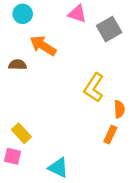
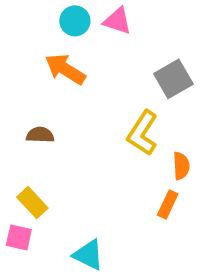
cyan circle: (23, 14) -> (75, 21), moved
gray square: (109, 29) -> (173, 79), moved
brown semicircle: (18, 65) -> (40, 135), moved

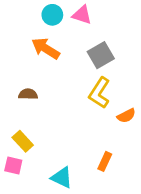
gray square: (173, 79) -> (101, 55), moved
orange semicircle: (181, 166) -> (126, 116), turned 66
orange rectangle: (168, 205) -> (105, 161), moved

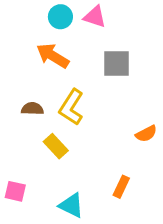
gray square: (101, 55) -> (117, 64), turned 30
yellow L-shape: (99, 93) -> (71, 107), moved
yellow rectangle: (23, 141) -> (56, 146), moved

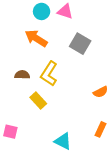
gray square: (117, 64) -> (80, 44), turned 30
orange rectangle: (121, 187) -> (101, 129), moved
cyan triangle: (71, 205) -> (63, 141), moved

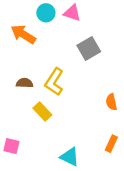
orange arrow: (36, 38) -> (23, 34), moved
gray square: (80, 44) -> (89, 49), turned 30
orange semicircle: (101, 92) -> (111, 102), turned 104

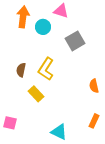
cyan circle: (46, 13) -> (43, 27), moved
orange arrow: (23, 34) -> (23, 17), moved, turned 65
brown semicircle: (25, 83) -> (21, 70), turned -80

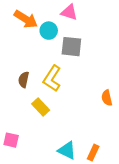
orange arrow: (23, 17) -> (26, 19), turned 115
gray square: (75, 41) -> (71, 47), moved, turned 36
orange rectangle: (94, 121) -> (93, 153), moved

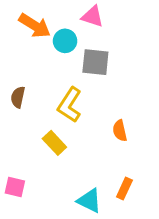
brown semicircle: (24, 80) -> (18, 97), moved
orange semicircle: (107, 98) -> (120, 131), moved
orange rectangle: (93, 153) -> (124, 188), moved

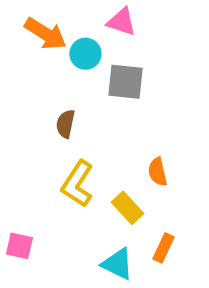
brown semicircle: (18, 97) -> (65, 124), moved
yellow L-shape: (70, 105) -> (77, 184), moved
yellow rectangle: (54, 143) -> (128, 208), moved

